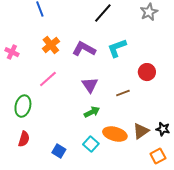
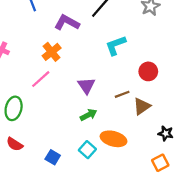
orange cross: (51, 45) -> (52, 52), moved
purple L-shape: (84, 49) -> (67, 23), moved
brown triangle: (141, 131) -> (142, 106), moved
red semicircle: (24, 139) -> (15, 144), turned 105

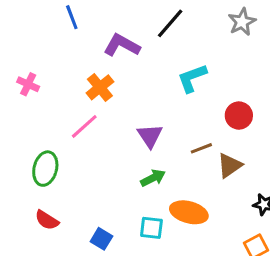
cyan square: (87, 150) -> (151, 228), turned -35

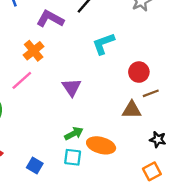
brown line: (201, 148) -> (151, 93), moved
brown triangle: (229, 165) -> (132, 110), turned 36
green arrow: (153, 178) -> (74, 134), moved

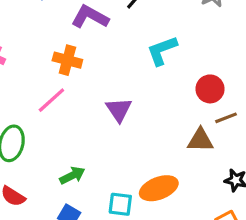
orange cross: (34, 51) -> (67, 60), turned -36
green arrow: (74, 134) -> (72, 175), moved
orange ellipse: (101, 145) -> (159, 188), turned -36

